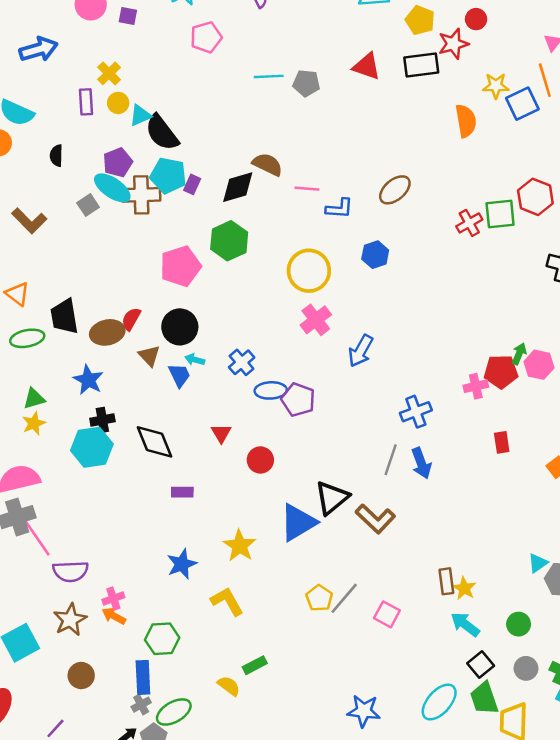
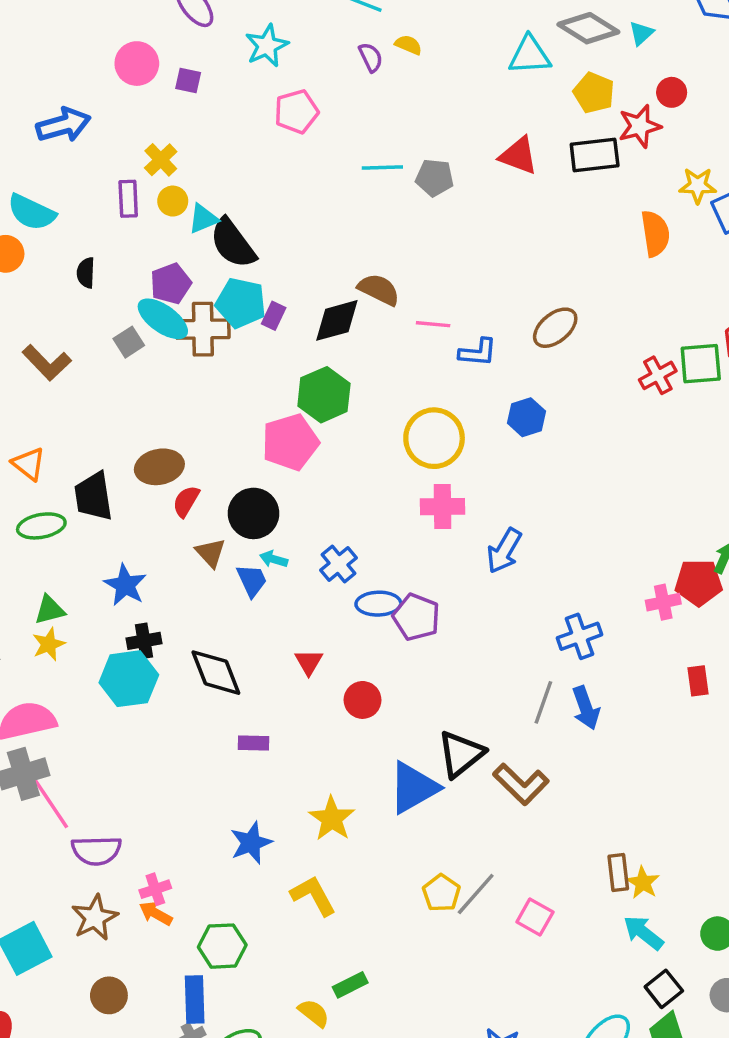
pink pentagon: (180, 266) -> (290, 442), moved
pink cross: (316, 320) -> (443, 507), turned 36
brown ellipse: (107, 332) -> (159, 467), moved

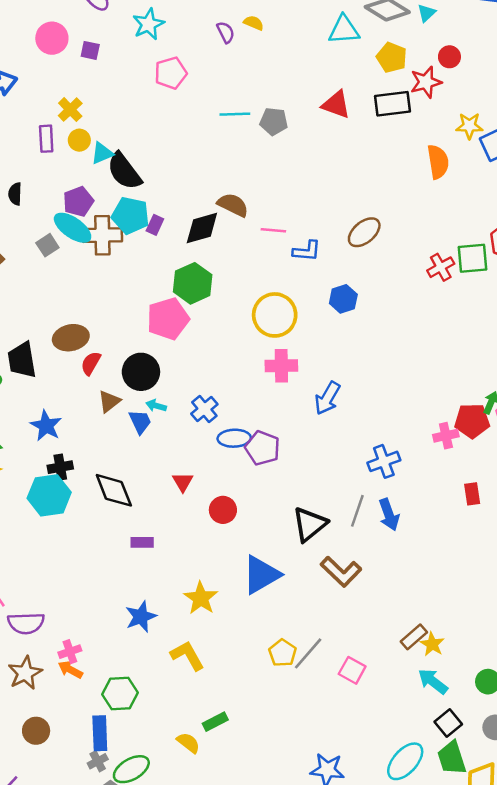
brown triangle: (211, 553) -> (109, 401), turned 35
black triangle: (461, 754) -> (310, 524), moved
brown rectangle: (618, 873) -> (414, 637), turned 56

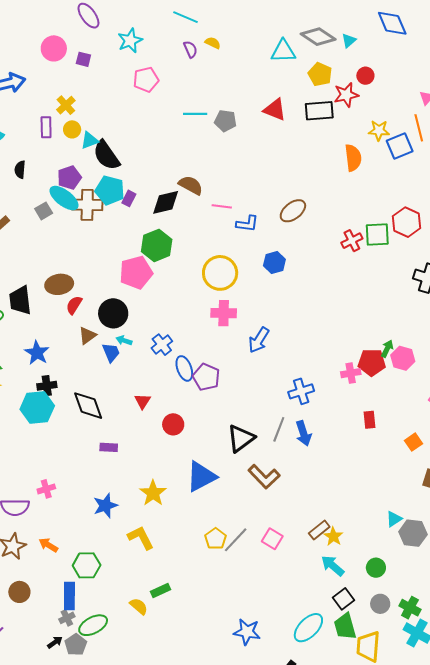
blue ellipse: (234, 438) -> (184, 368), turned 70
pink cross: (70, 652) -> (46, 489), moved
pink square: (352, 670) -> (272, 539), moved

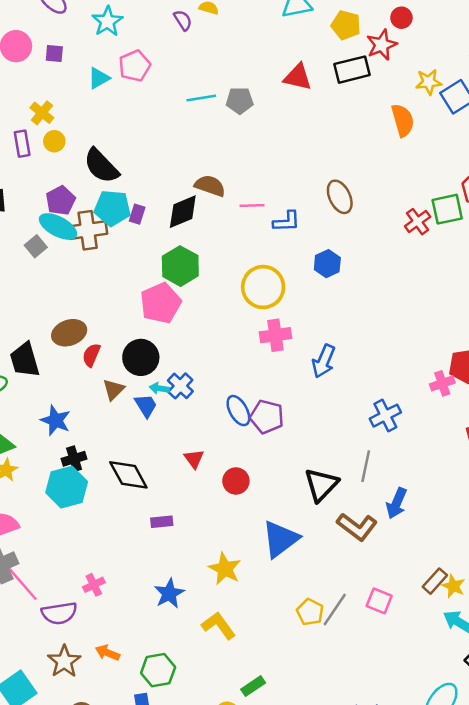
cyan triangle: (90, 140) -> (99, 78), moved
brown ellipse: (293, 211) -> (340, 197), turned -68
blue cross: (162, 345) -> (180, 386), moved
blue arrow: (303, 433) -> (397, 503), moved, turned 50

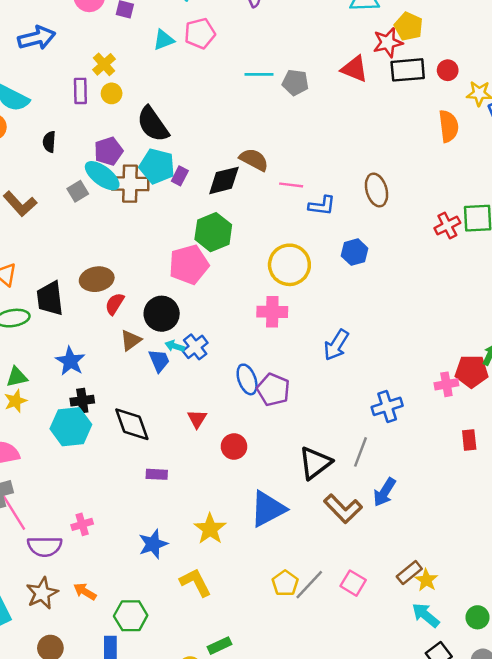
red circle: (401, 18) -> (448, 70), moved
red star: (382, 45) -> (388, 43), moved
pink cross: (275, 335) -> (272, 312), moved

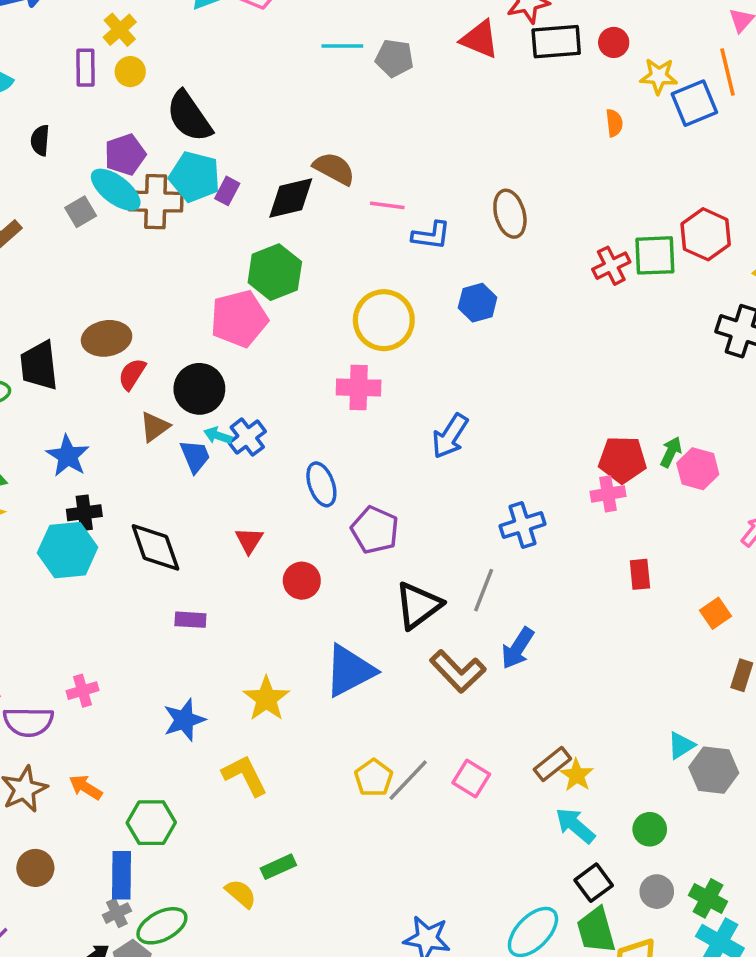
orange semicircle: (449, 126) -> (614, 123), size x0.6
red pentagon: (472, 371) -> (622, 460), moved
purple pentagon: (273, 390) -> (375, 530), moved

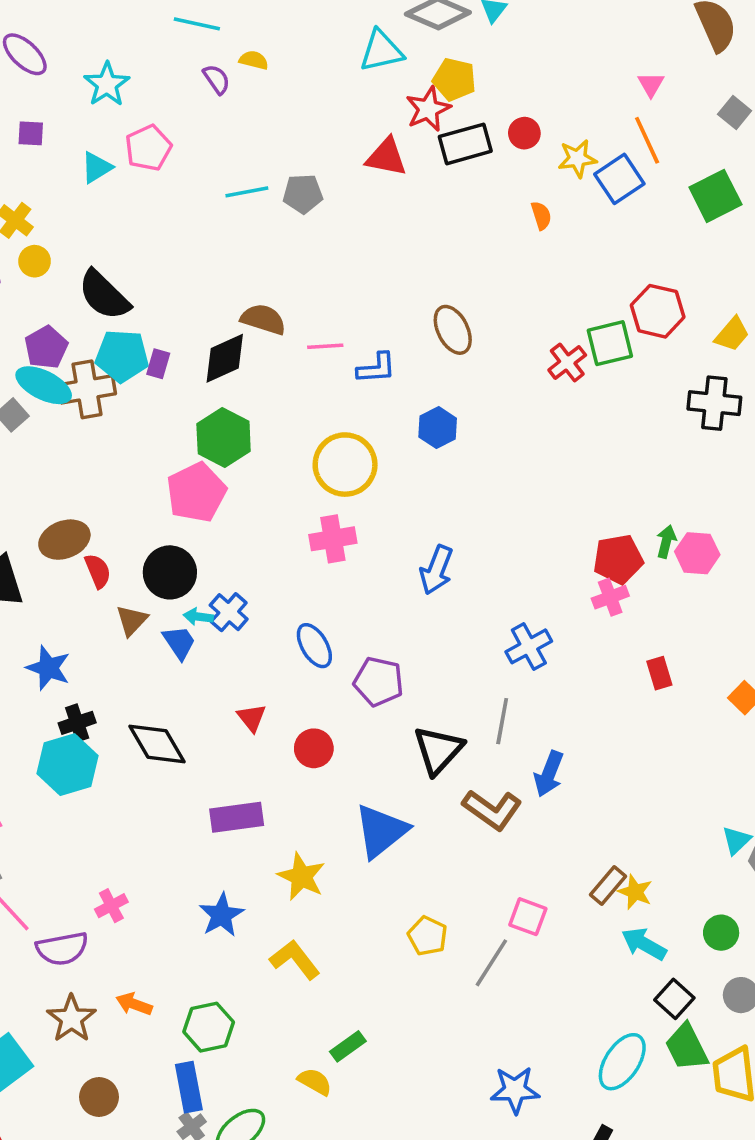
red semicircle: (132, 374) -> (98, 571), turned 136
purple rectangle: (190, 620) -> (237, 817), moved, size x1.6
gray line: (408, 780) -> (491, 963), moved

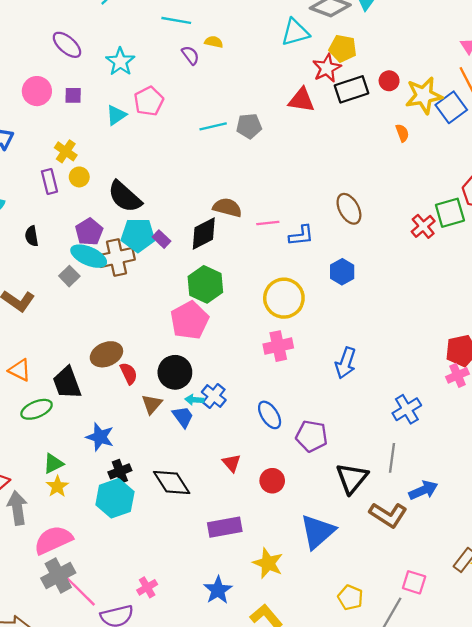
yellow star: (577, 159) -> (424, 96), size x1.5
purple rectangle: (158, 364) -> (161, 239), turned -60
blue arrow: (549, 774) -> (423, 490), turned -132

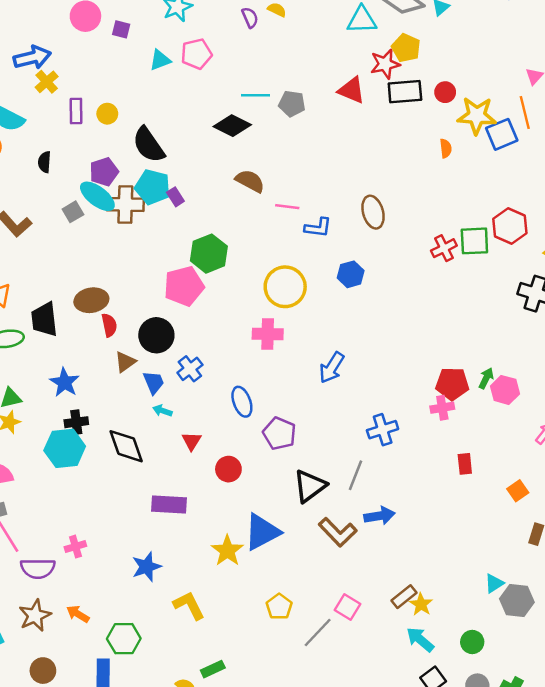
yellow cross: (66, 151) -> (47, 82), moved
black diamond: (204, 234) -> (232, 126), moved, turned 40
cyan arrow: (194, 400) -> (162, 411), moved
yellow star: (268, 563) -> (227, 551), moved

